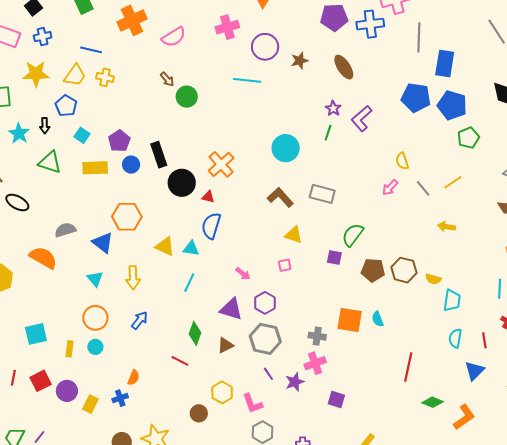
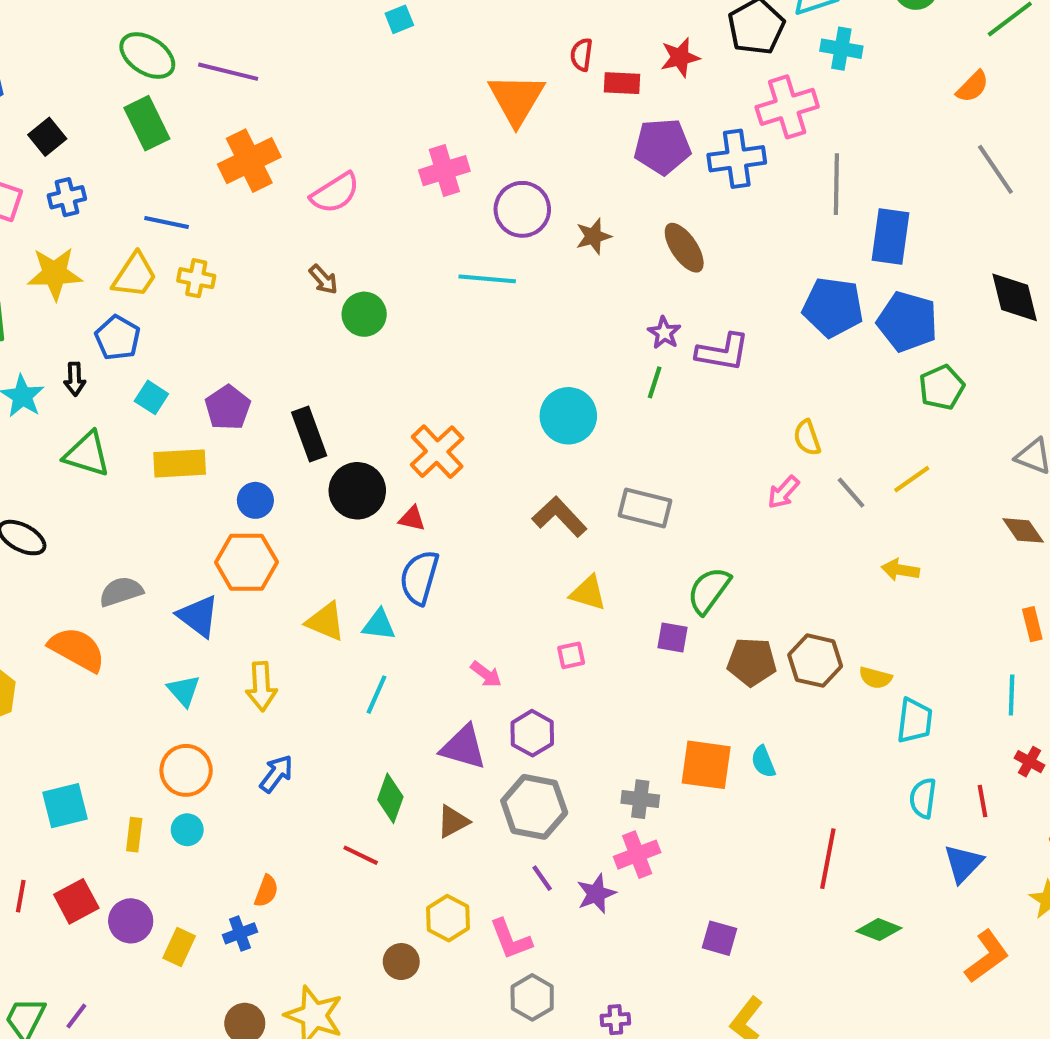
purple L-shape: (362, 118) -> (723, 352), turned -128
blue circle: (131, 165) -> (255, 500), moved
purple square: (336, 400) -> (720, 938), moved
orange L-shape: (464, 417) -> (987, 956), moved

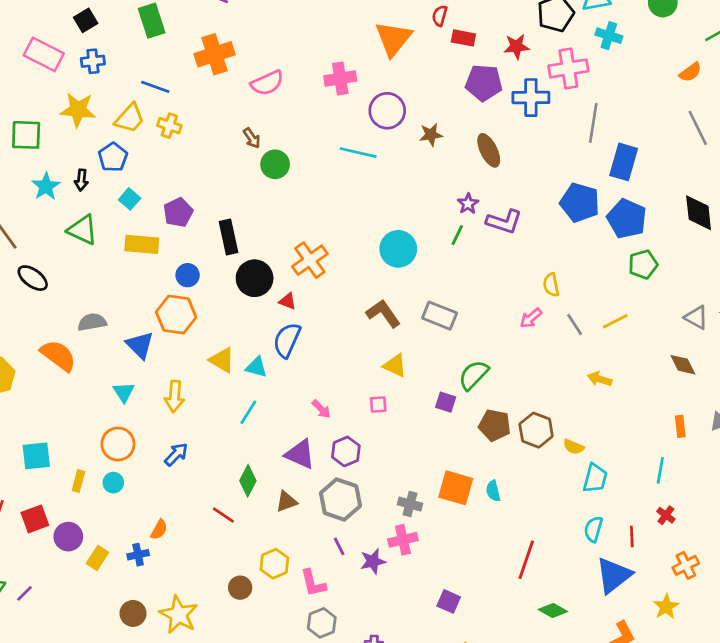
red star: (680, 57) -> (516, 47), moved
blue triangle: (963, 864) -> (614, 575), size x1.4

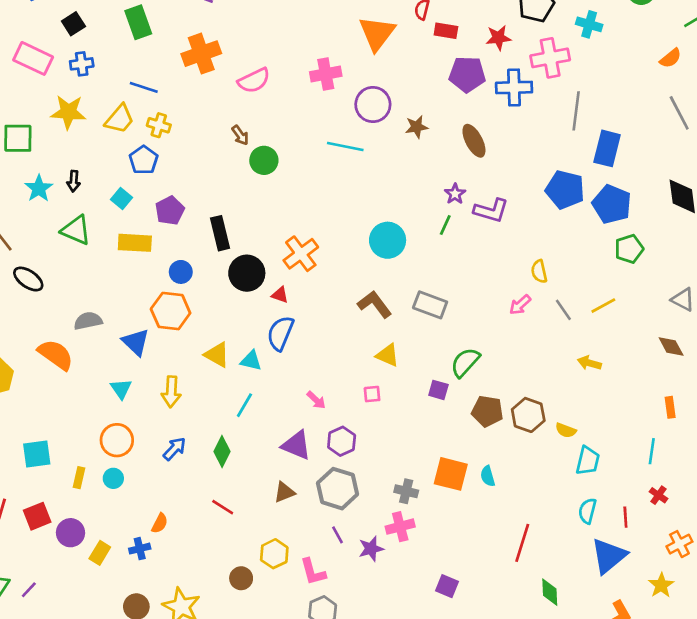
blue pentagon: (113, 157) -> (144, 160), moved
green diamond: (248, 481) -> (222, 452), moved
green diamond: (553, 610) -> (550, 592), turned 60

